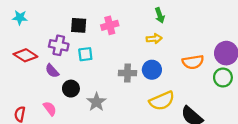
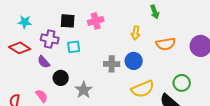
green arrow: (160, 15) -> (155, 12), moved
cyan star: (20, 18) -> (25, 22), moved
yellow arrow: (154, 39) -> (136, 33), turned 104
orange semicircle: (193, 62) -> (166, 44), moved
green circle: (223, 77) -> (182, 83), moved

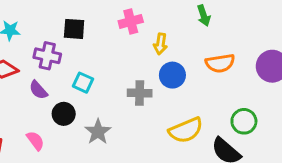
pink cross: (96, 21) -> (131, 21), moved
yellow arrow: (136, 33) -> (160, 44), moved
cyan square: (74, 47) -> (83, 83), moved, turned 32
blue circle: (134, 61) -> (172, 75), moved

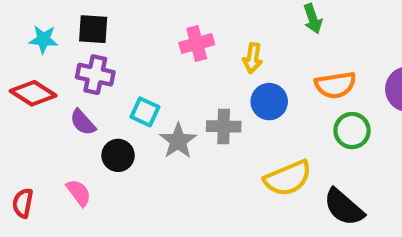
pink cross: (131, 21) -> (197, 44), moved
black square: (74, 29) -> (93, 29), moved
green circle: (244, 121) -> (352, 131), moved
gray star: (98, 132) -> (178, 141), moved

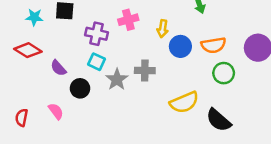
purple cross: (95, 75) -> (97, 34), moved
blue circle: (269, 102) -> (180, 46), moved

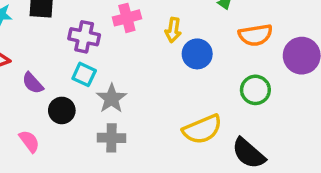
orange semicircle: (213, 45) -> (255, 35), moved
gray cross: (145, 71) -> (111, 138), moved

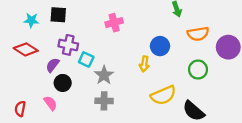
yellow arrow: (173, 30) -> (144, 64), moved
purple cross: (84, 37) -> (68, 45), moved
purple semicircle: (33, 83) -> (53, 65), turned 80
black circle: (62, 110) -> (63, 83), moved

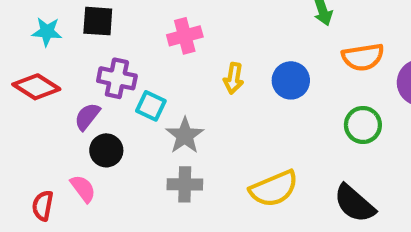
pink cross: (114, 23) -> (185, 36), moved
yellow arrow: (144, 64) -> (234, 78), moved
yellow semicircle: (163, 95) -> (274, 189), moved
red semicircle: (20, 109) -> (43, 206), moved

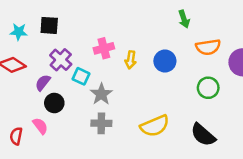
pink cross: (185, 36) -> (104, 48), moved
purple cross: (117, 78) -> (61, 60), turned 30

